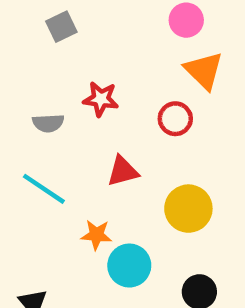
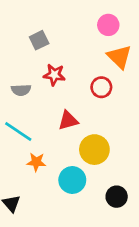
gray square: (61, 27) -> (39, 40), moved
yellow circle: (188, 209) -> (94, 150), moved
orange star: (96, 235) -> (36, 162), moved

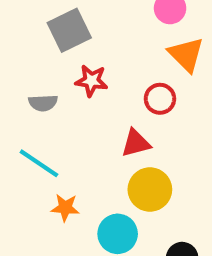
gray square: (39, 40) -> (69, 30), size x1.5
red triangle: (68, 120) -> (136, 143), moved

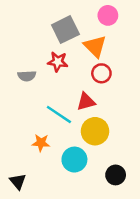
gray square: (69, 30) -> (65, 30), moved
orange triangle: (186, 54) -> (95, 46), moved
cyan line: (39, 163) -> (59, 114), moved

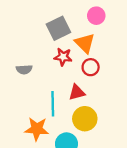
red star: (58, 62) -> (63, 57), moved
cyan line: (59, 114) -> (53, 104), turned 55
orange star: (41, 143) -> (37, 129), size x1.5

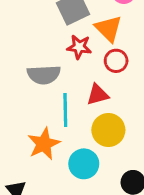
gray semicircle: (24, 69) -> (44, 75), moved, size x1.5
orange star: (37, 129) -> (44, 144), turned -30

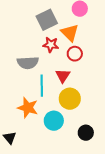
red triangle: (98, 95) -> (63, 76), turned -42
orange star: (44, 144) -> (28, 108), turned -30

